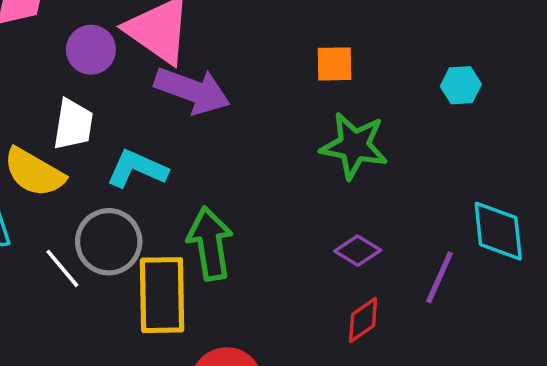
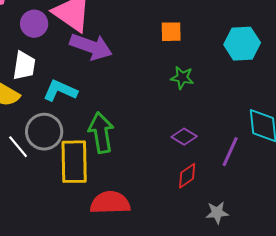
cyan hexagon: (461, 85) -> (242, 44), size x1.6
green star: (354, 146) -> (182, 78), size x0.6

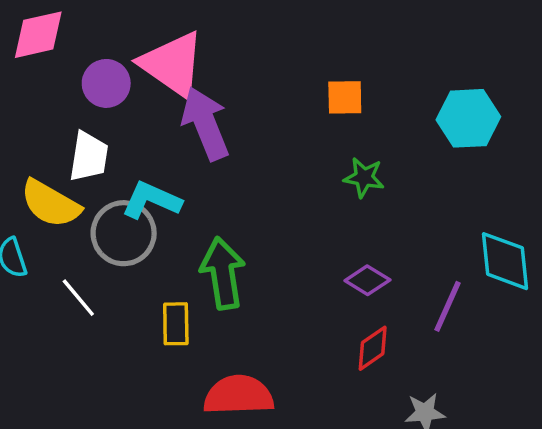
purple arrow: (91, 47) -> (205, 123), turned -132
gray circle: (44, 132) -> (124, 233), moved
yellow rectangle: (74, 162) -> (176, 324), size x0.6

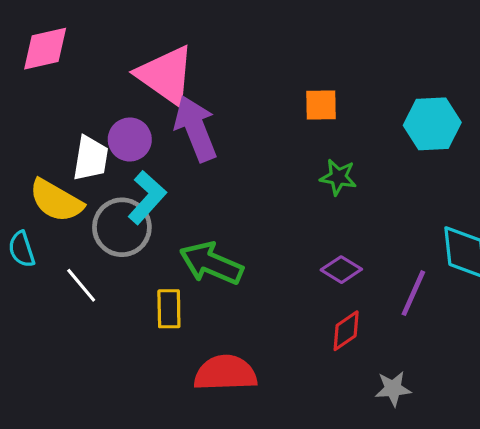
purple circle: (106, 83) -> (130, 139), moved
cyan L-shape: (151, 200) -> (147, 197), turned 108
green arrow: (223, 273) -> (211, 263), turned -58

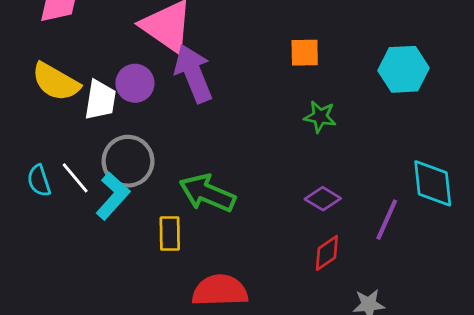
cyan L-shape: (147, 197) -> (113, 196), moved
yellow semicircle: (56, 201) -> (56, 82), moved
white line: (81, 285) -> (75, 178), moved

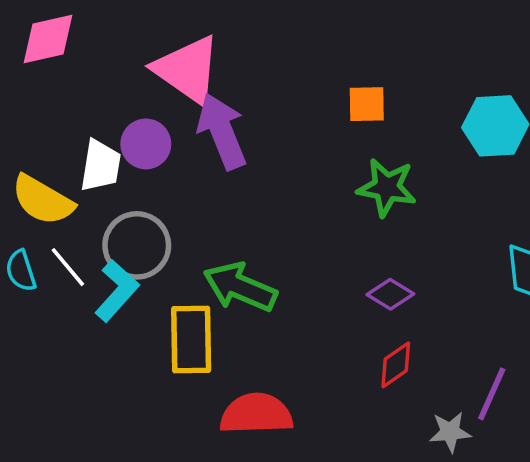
yellow semicircle: (56, 82) -> (43, 200), moved
green star: (320, 117) -> (387, 187), size x1.4
purple line: (387, 220) -> (492, 394), moved
yellow rectangle: (170, 234) -> (191, 340), size x1.5

